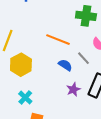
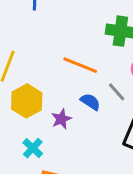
purple star: (73, 89) -> (61, 119), moved

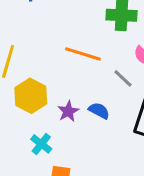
blue semicircle: (90, 102) -> (99, 111), moved

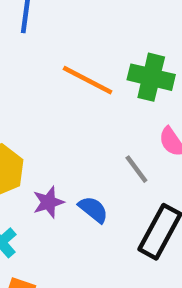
orange line: (83, 54) -> (88, 80), moved

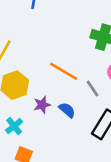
orange line: (88, 80) -> (64, 71), moved

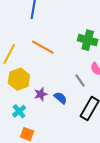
orange line: (64, 71) -> (43, 47), moved

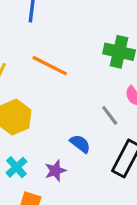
purple star: (41, 94) -> (55, 171), moved

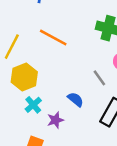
cyan cross: (16, 167) -> (33, 105), moved

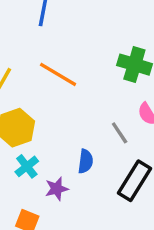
blue semicircle: (75, 99) -> (85, 161), turned 56

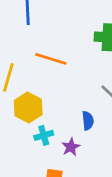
cyan cross: (27, 166) -> (44, 135), turned 36

